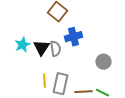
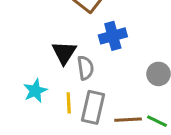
cyan star: (22, 45) -> (35, 91), moved
gray semicircle: (55, 49) -> (85, 68), moved

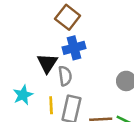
blue cross: (113, 36) -> (74, 48), moved

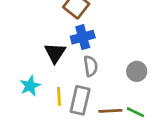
gray semicircle: (65, 76) -> (91, 66), moved

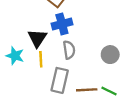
cyan star: (30, 86) -> (15, 56), moved, turned -30
yellow line: (59, 96) -> (41, 59), moved

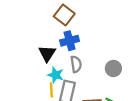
cyan star: (15, 56) -> (56, 75), moved
yellow line: (41, 59) -> (51, 90), moved

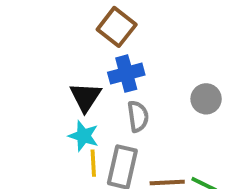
gray circle: (113, 68) -> (206, 99), moved
cyan star: (56, 75) -> (84, 136), moved

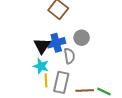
blue cross: (126, 74) -> (56, 43), moved
gray circle: (206, 99) -> (82, 38), moved

